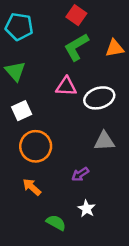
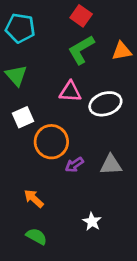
gray triangle: (104, 141) -> (111, 165), moved
orange circle: (36, 146) -> (51, 142), moved
purple arrow: (80, 174) -> (74, 165), moved
green semicircle: (56, 223) -> (36, 236), moved

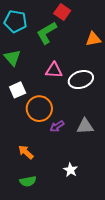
green L-shape: (81, 50) -> (47, 33), moved
green semicircle: (36, 236) -> (28, 181), turned 140

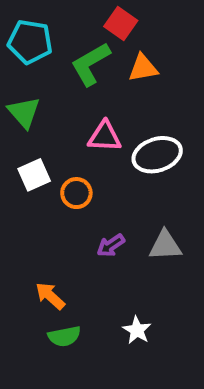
orange triangle: (93, 39) -> (143, 68), moved
orange circle: (39, 109) -> (76, 193), moved, size x0.6
green semicircle: (28, 181) -> (64, 336), moved

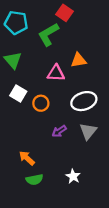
orange triangle: (143, 68) -> (79, 60), moved
white ellipse: (157, 155) -> (84, 101), moved
white square: (34, 175) -> (18, 94), turned -35
gray triangle: (165, 245) -> (88, 131), turned -48

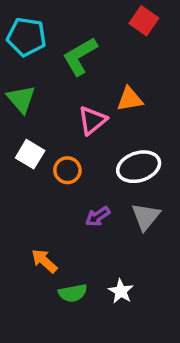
red square: (65, 13) -> (144, 21), moved
pink triangle: (56, 73) -> (92, 120), turned -42
green semicircle: (34, 180) -> (73, 293), moved

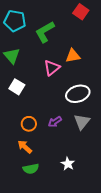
orange circle: (67, 170) -> (29, 124), moved
green semicircle: (73, 293) -> (31, 169), moved

